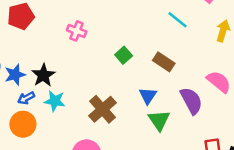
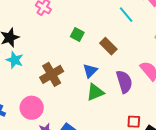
green square: (124, 55) -> (77, 34), turned -32
green triangle: (159, 120) -> (95, 92), turned 30

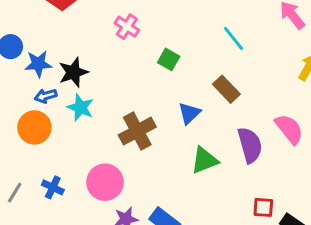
cyan line: (126, 15) -> (234, 38), moved
green square: (77, 34) -> (169, 59), moved
blue triangle: (90, 71) -> (189, 113), moved

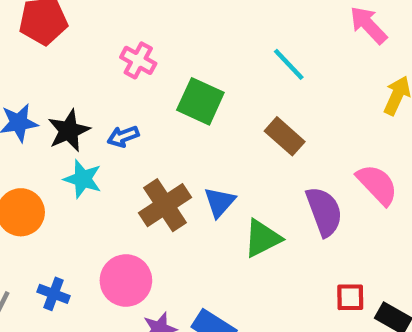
green square: (169, 59) -> (200, 101), size x1.5
blue arrow: (46, 96) -> (123, 136), moved
blue triangle: (189, 113) -> (220, 202), moved

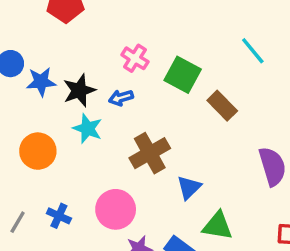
pink cross: (138, 60) -> (135, 58), moved
brown rectangle: (285, 136) -> (222, 106), moved
blue triangle: (220, 202) -> (189, 187), moved
green triangle: (262, 238) -> (218, 226), moved, turned 32

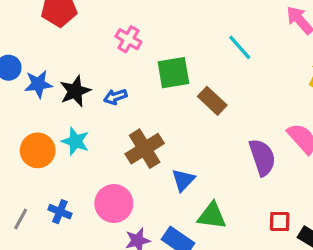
pink cross: (135, 58) -> (128, 39), moved
green square: (183, 75) -> (173, 73), turned -36
cyan star: (88, 129) -> (75, 141), moved

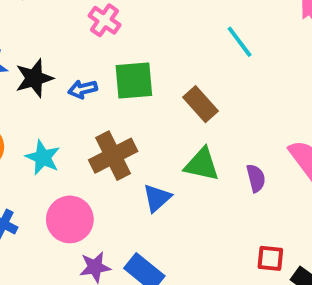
green square: (173, 73) -> (134, 81), moved
cyan star: (75, 141) -> (43, 157), moved
purple semicircle: (262, 157) -> (256, 178), size x0.6
green triangle: (212, 216) -> (202, 164), moved

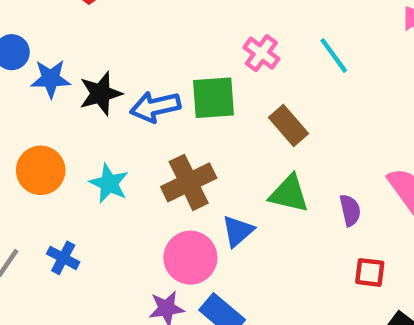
pink cross: (105, 20) -> (261, 53), moved
blue arrow: (83, 89) -> (155, 107), size x1.5
pink circle: (70, 219) -> (190, 258), moved
red square: (270, 258) -> (370, 272), moved

